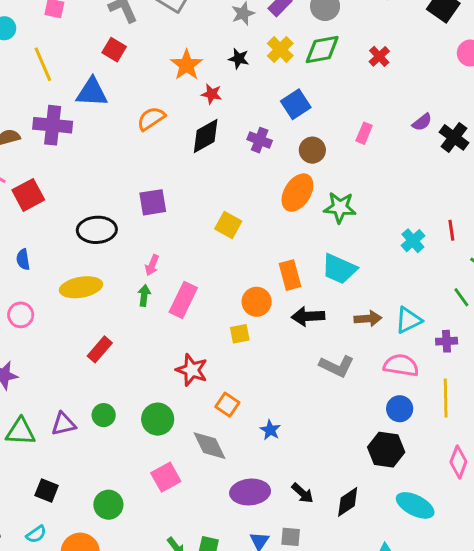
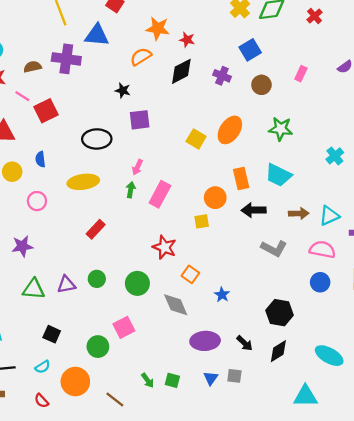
black star: (239, 59) -> (123, 90), moved
orange star: (187, 65) -> (158, 28), moved, turned -30
orange ellipse: (297, 193) -> (230, 130), moved
black hexagon: (386, 450) -> (280, 313), moved
pink square: (166, 477) -> (124, 327), moved

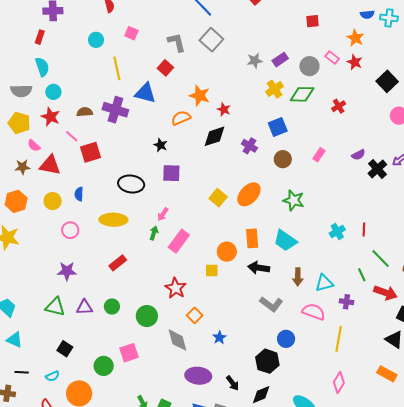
brown arrow: (299, 213) -> (298, 277), turned 84
purple star: (22, 246) -> (67, 271), moved
blue circle: (320, 282) -> (286, 339), moved

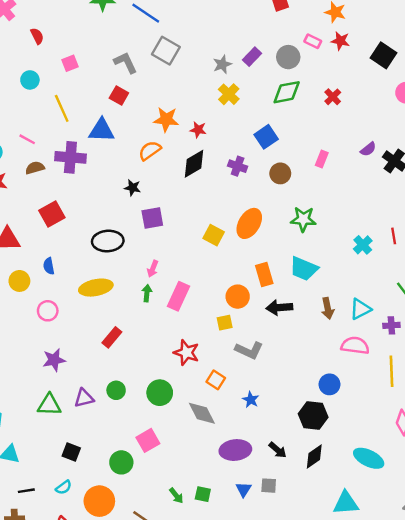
pink square: (131, 33) -> (70, 63), turned -32
yellow cross: (275, 89) -> (229, 94), moved
pink line: (72, 136) -> (27, 139), moved
gray L-shape: (271, 304) -> (249, 350), moved

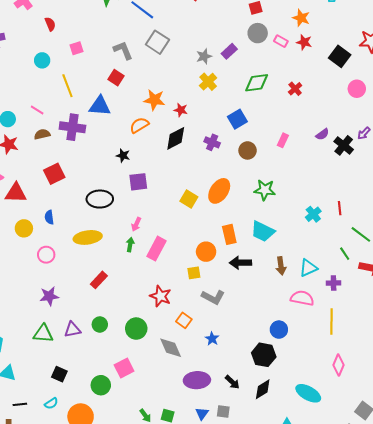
gray circle: (288, 57) -> (258, 33), moved

